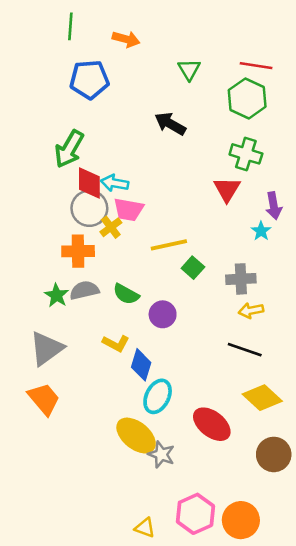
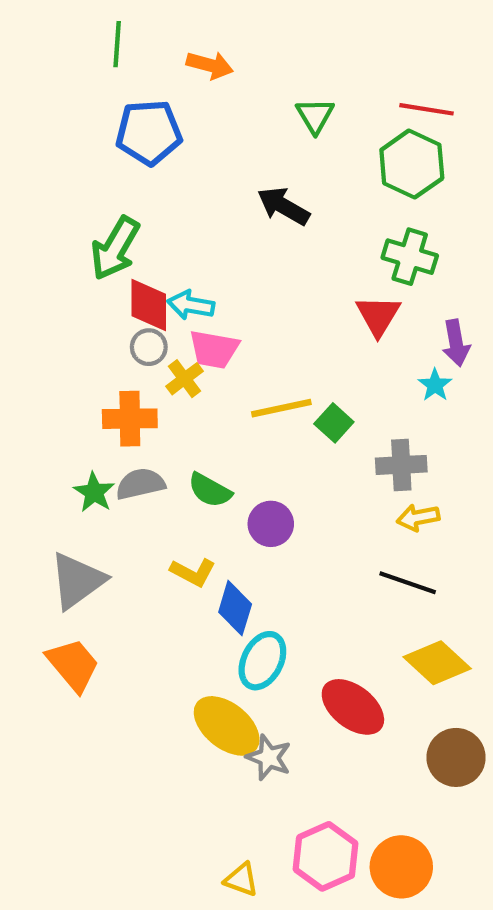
gray circle: (89, 208) -> (149, 347), size x0.6
green square: (193, 268) -> (334, 423), moved

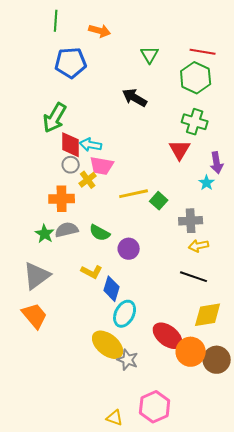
yellow diamond: (437, 663) -> (208, 315), turned -52
orange circle: (401, 867) -> (191, 352), moved

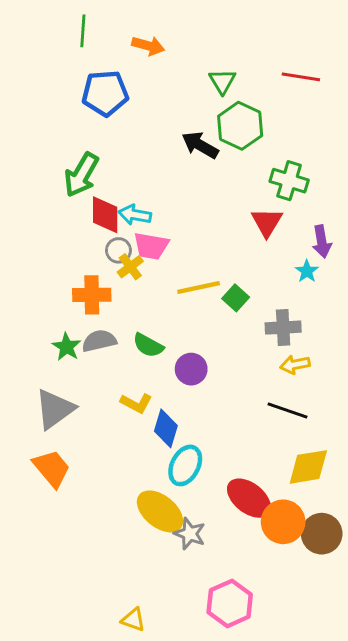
green hexagon: (196, 78) -> (240, 126), moved
gray circle: (71, 165) -> (118, 250), moved
yellow triangle: (115, 418) -> (133, 620), moved

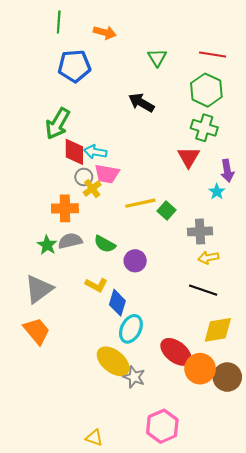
green hexagon: (240, 126) -> (206, 90), moved

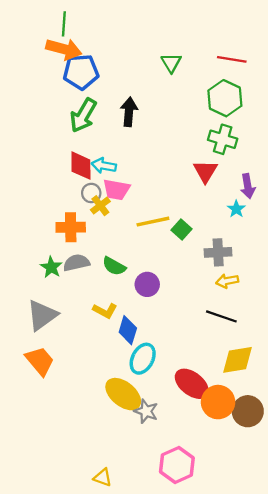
orange arrow: (105, 32) -> (64, 49), moved, size x1.4
black arrow: (141, 103) -> (129, 112), moved, turned 65
green arrow: (58, 124) -> (83, 115), moved

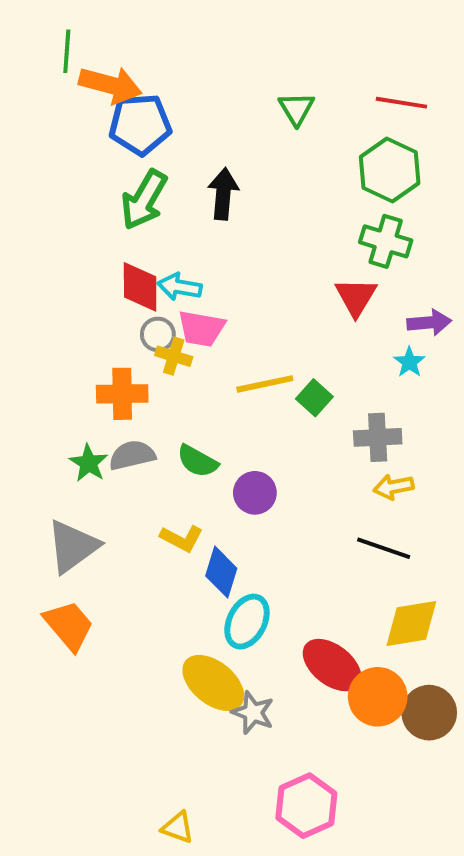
green line: (64, 24) -> (67, 51), moved
purple arrow: (248, 186) -> (429, 323), turned -85
yellow cross: (100, 206) -> (174, 356), turned -36

